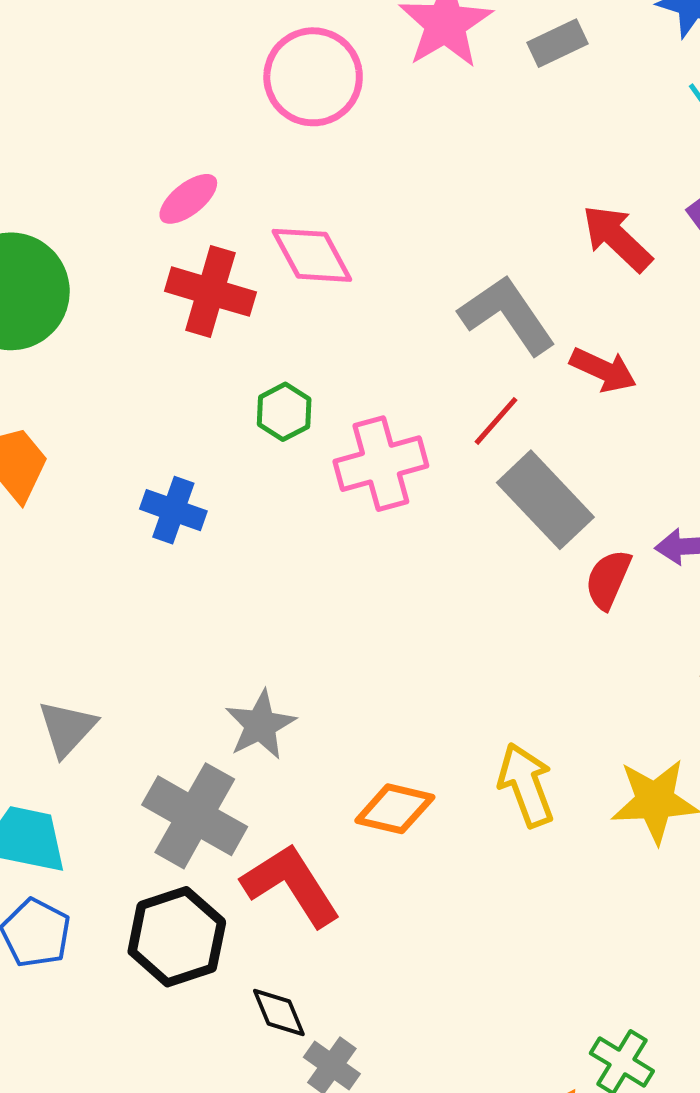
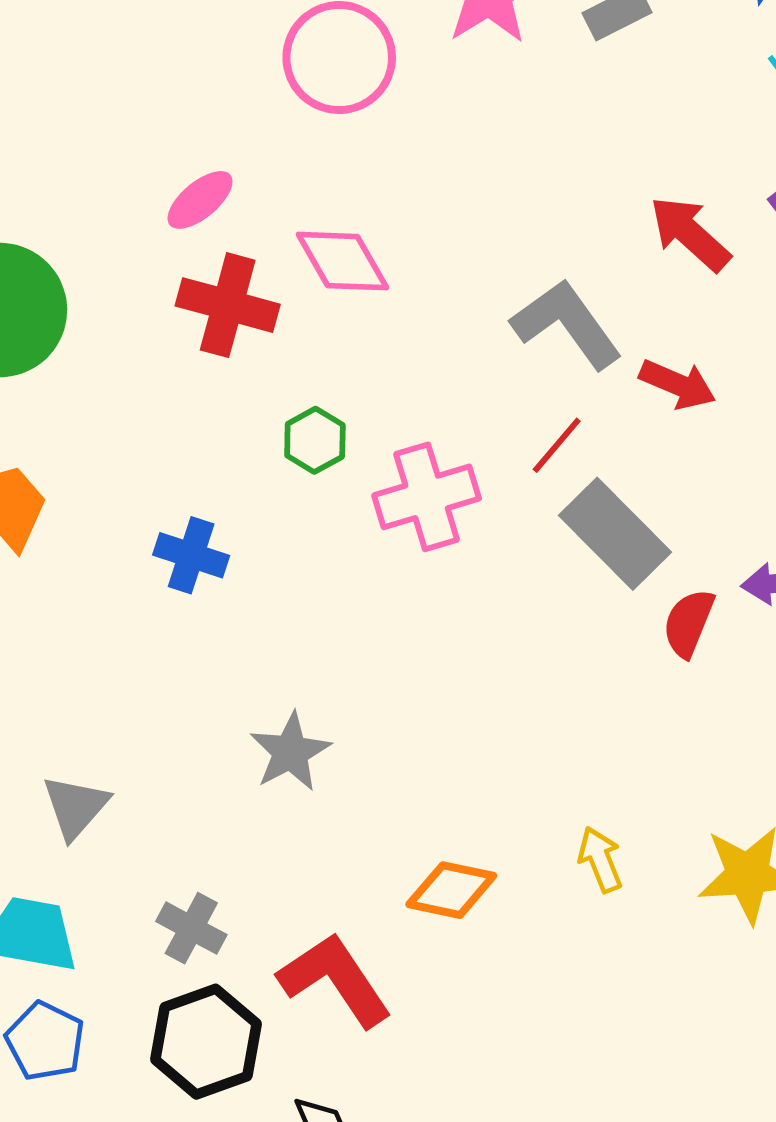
gray star: (260, 725) -> (290, 752), moved
yellow arrow: (526, 785) -> (600, 860), size x0.7
gray cross: (195, 816) -> (191, 928), moved, size x0.6

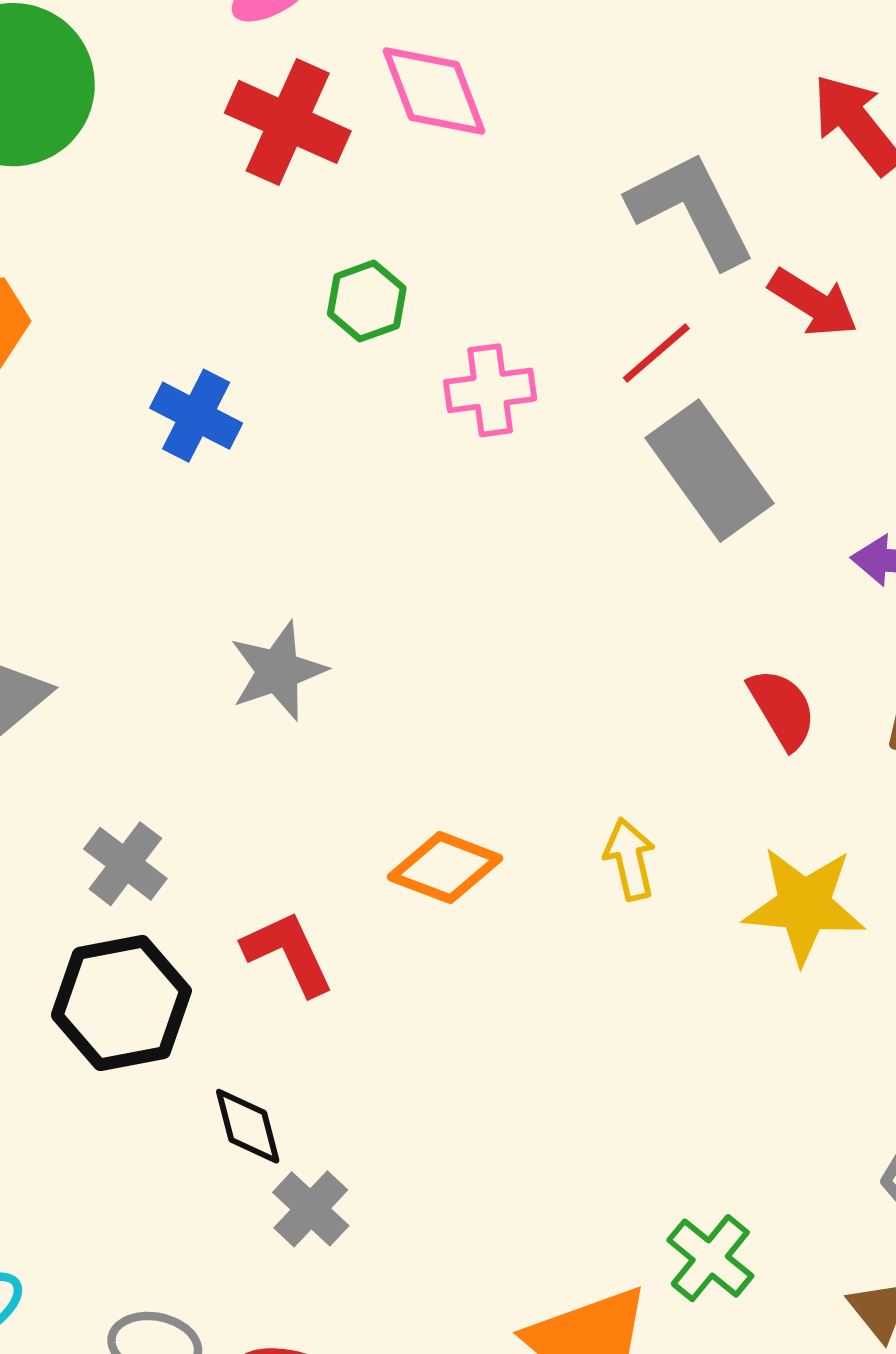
pink cross: (427, 497) -> (490, 390), size x0.7
red semicircle: (689, 623) -> (782, 709), moved, turned 118
red L-shape: (335, 980) -> (288, 953), size x0.7

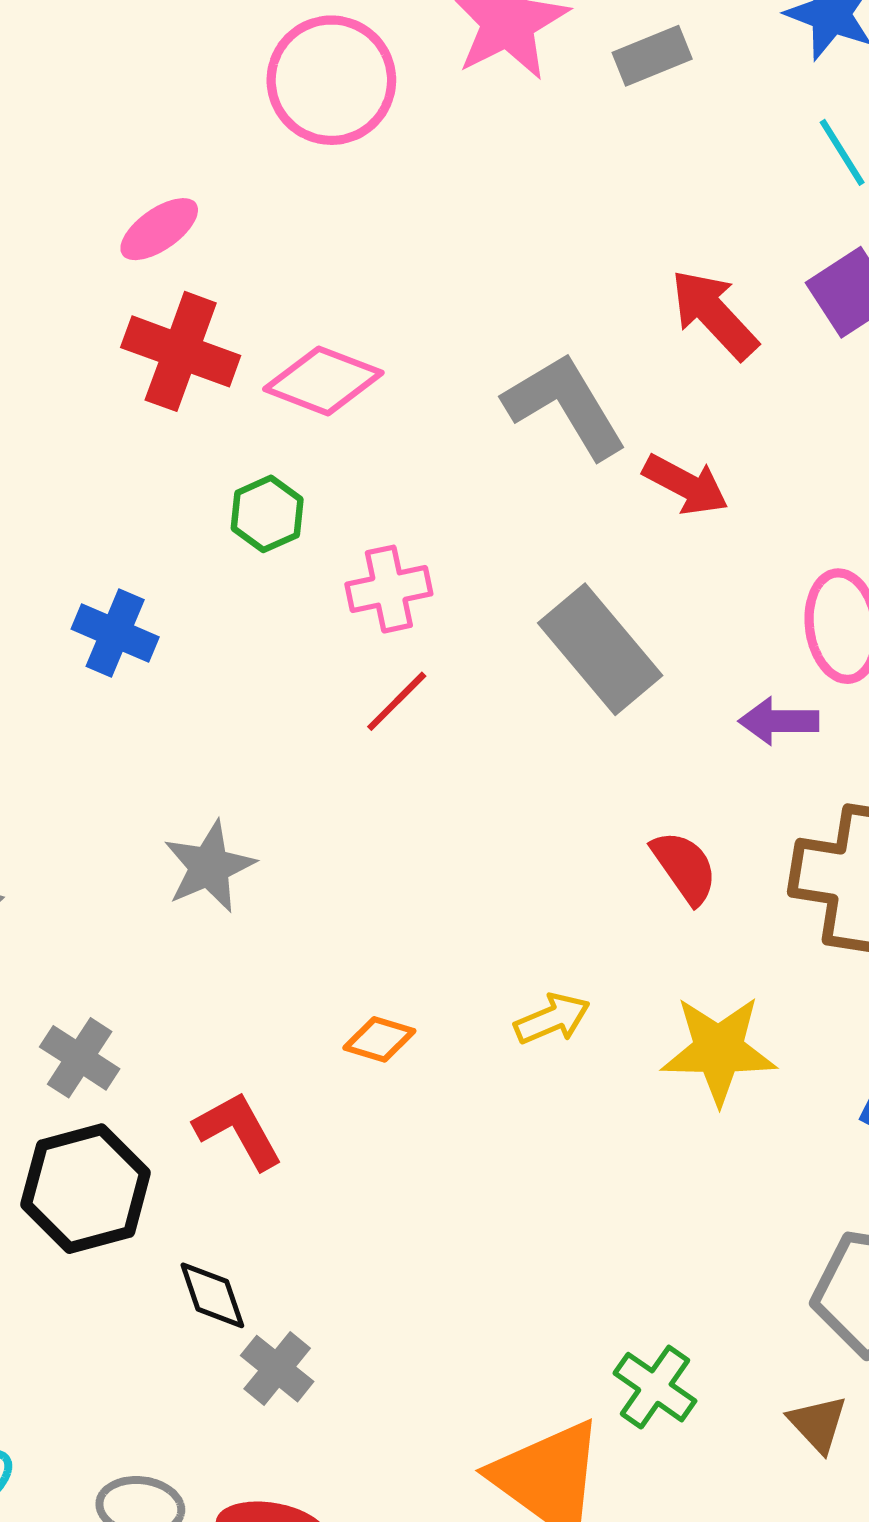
pink diamond: (434, 91) -> (323, 381), moved, turned -44
red line: (656, 353) -> (397, 701), moved
yellow arrow: (630, 859) -> (552, 1019), turned 84
orange diamond: (445, 868) -> (379, 1039), size x0.7

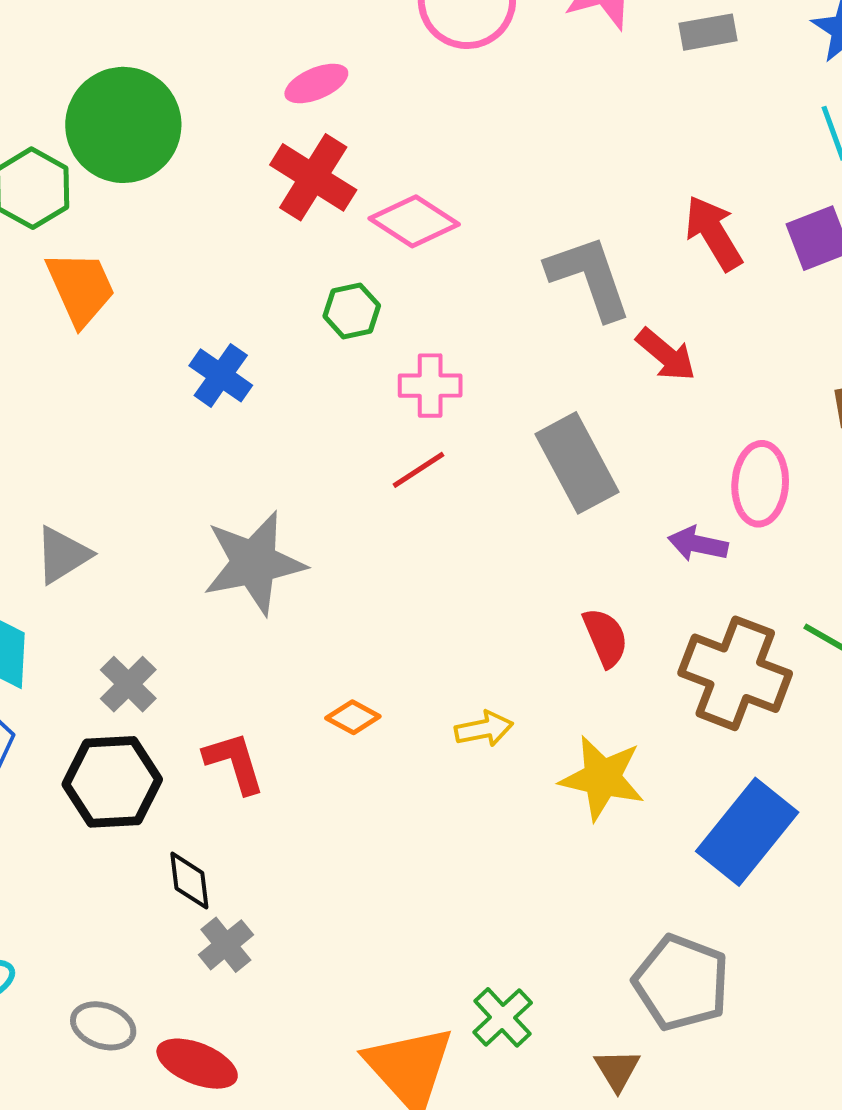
gray star: (209, 867) -> (254, 563), size x1.5

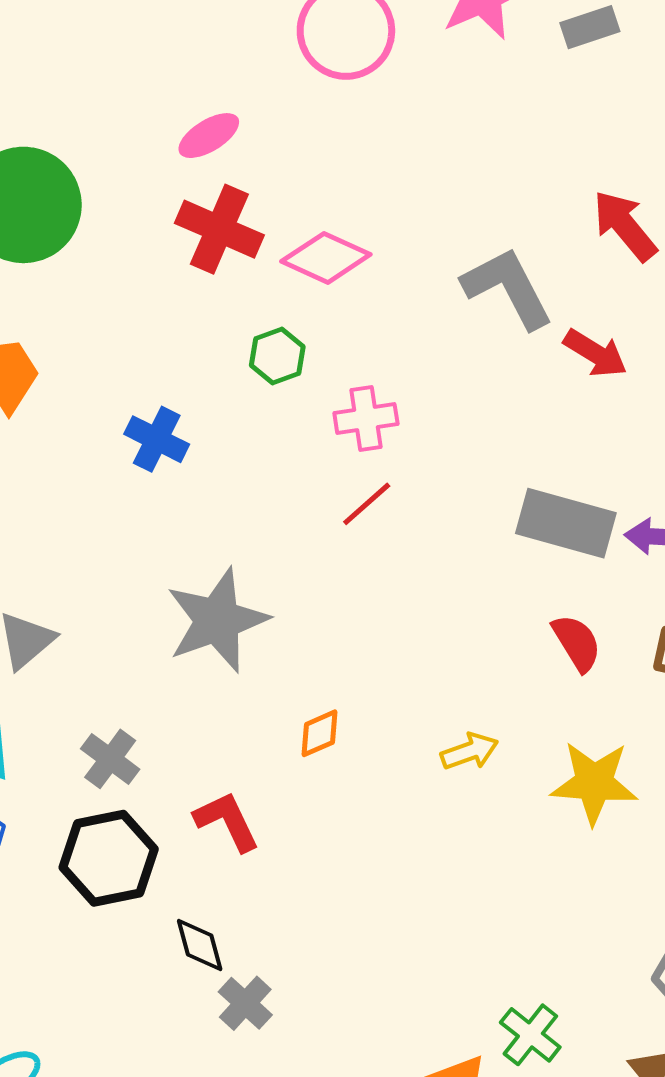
gray rectangle: (577, 463) -> (566, 523), moved, turned -38
orange diamond: (353, 717) -> (320, 733), moved, turned -44

